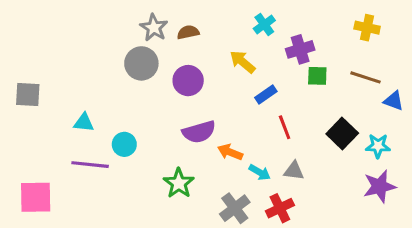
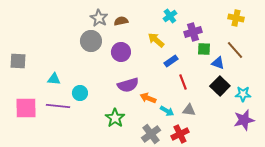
brown line: (366, 77) -> (235, 50), turned 30
blue triangle: (394, 101) -> (218, 63), moved
pink square: (36, 197) -> (26, 108), moved

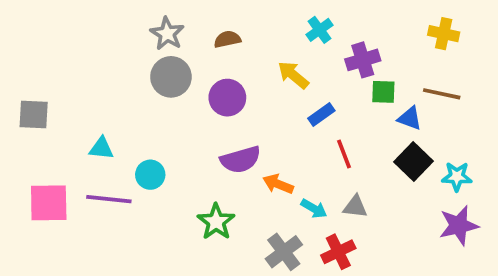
gray star: (99, 18) -> (167, 34), moved
brown line: (235, 50) -> (442, 94), turned -36

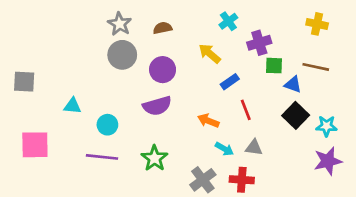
purple semicircle: (241, 160) -> (157, 106), moved
orange arrow: (278, 184) -> (208, 121), moved
purple line: (109, 199) -> (102, 157), moved
red cross: (338, 252) -> (242, 180), turned 30

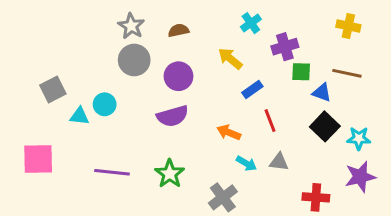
gray square: (24, 82) -> (53, 90), moved, turned -30
cyan circle: (107, 125) -> (105, 104), moved
red cross: (242, 180) -> (316, 197), moved

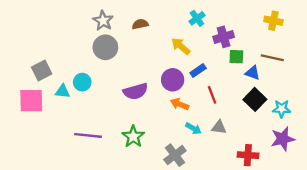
purple circle: (178, 76) -> (173, 80), moved
pink square: (38, 159) -> (31, 101), moved

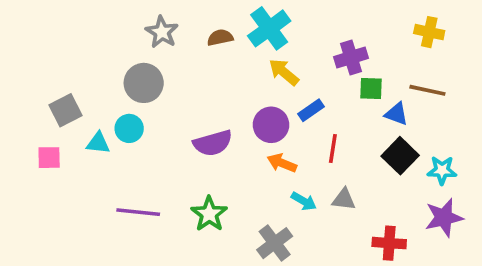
cyan cross: (197, 18) -> (269, 28), moved, size x1.6
gray circle: (105, 47) -> (144, 83), moved
red line: (212, 95) -> (333, 148), turned 30
pink square: (31, 101) -> (49, 158), size x0.6

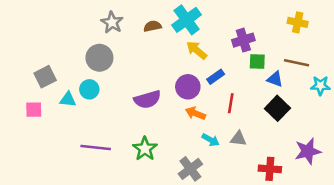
cyan star: (442, 170) -> (320, 86), moved

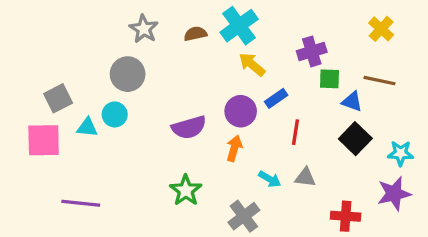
yellow cross: (298, 22) -> (381, 29), turned 30
cyan star: (320, 86) -> (401, 153), moved
pink square: (34, 110) -> (44, 140), size x1.6
orange arrow: (195, 113) -> (234, 148), moved, turned 84
purple line: (96, 147) -> (81, 203), moved

